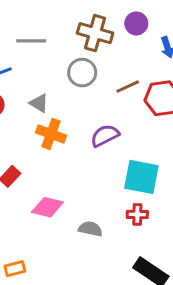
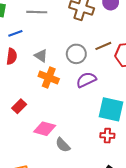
gray circle: (82, 73) -> (76, 54), moved
gray semicircle: (90, 229) -> (63, 145), moved, turned -147

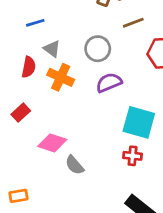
blue line: (15, 33) -> (35, 23), moved
brown line: (103, 46) -> (133, 23), moved
red semicircle: (12, 56) -> (29, 67), moved

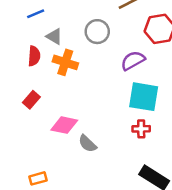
purple semicircle: (109, 83) -> (133, 61), moved

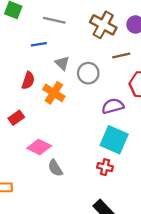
gray triangle: (54, 36) -> (62, 63), moved

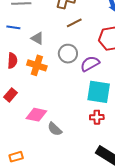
blue line: (39, 44) -> (13, 27), turned 32
brown line: (121, 56) -> (74, 23), moved
gray circle: (88, 73) -> (68, 54), moved

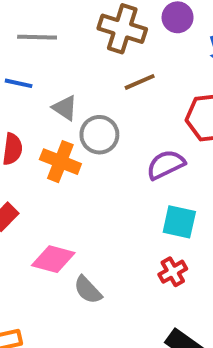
gray circle: (68, 54) -> (99, 135), moved
cyan square: (99, 92) -> (179, 222), size x0.7
red cross: (97, 117) -> (173, 272), turned -32

